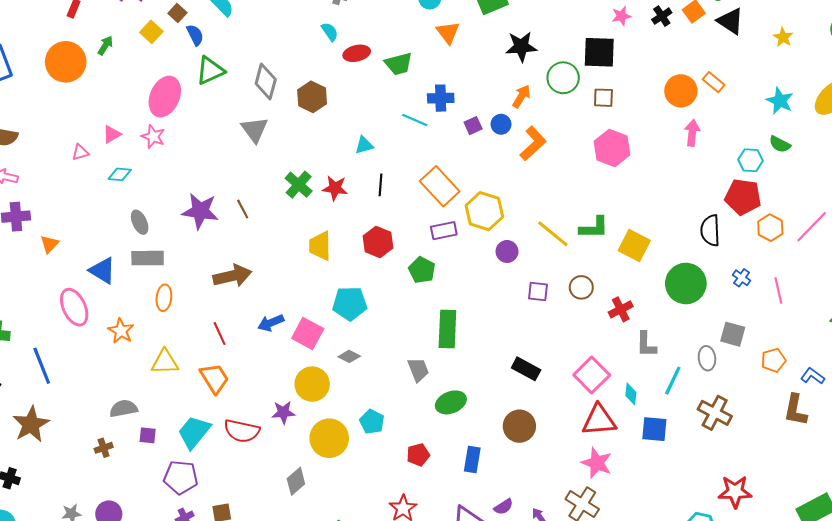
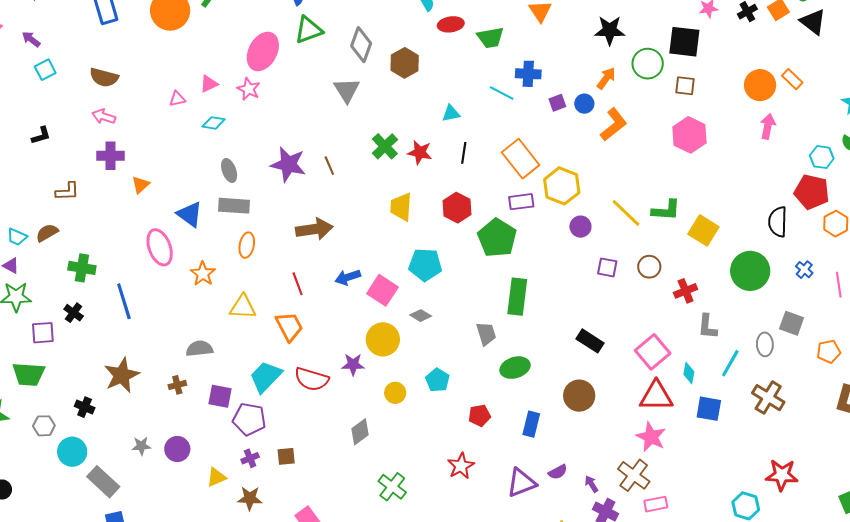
green pentagon: (422, 270) -> (497, 238), size x1.5
brown star: (31, 424) -> (122, 375), moved
purple square: (148, 435) -> (220, 396), moved, size x1.4
yellow circle: (329, 438) -> (395, 393), size x0.6

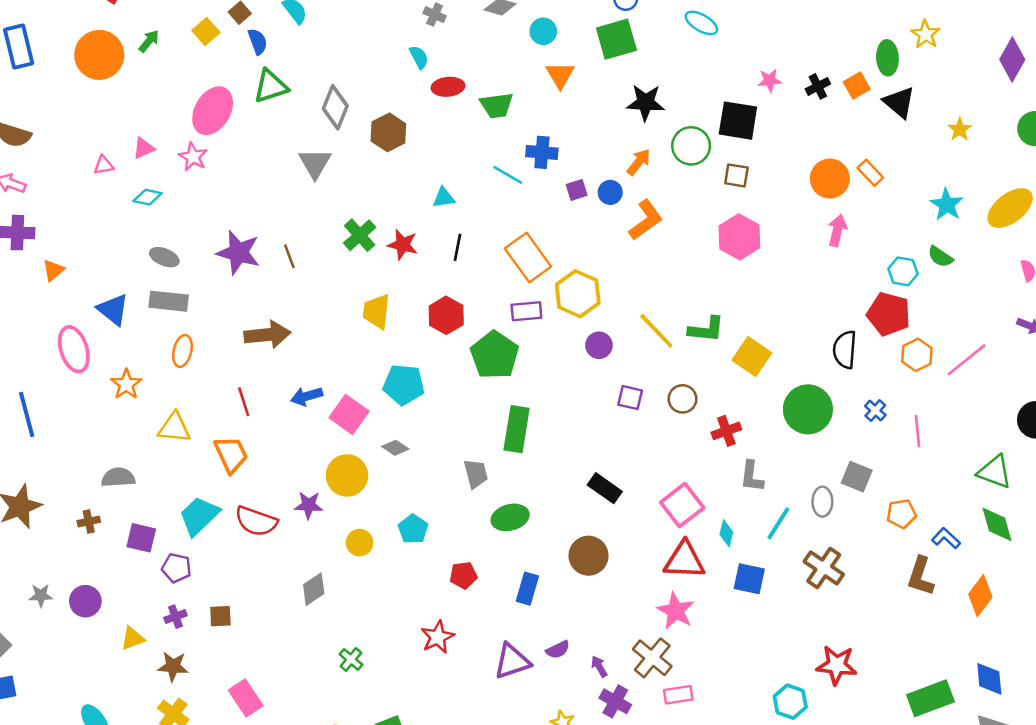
gray ellipse: (229, 170) -> (164, 257), turned -50
purple pentagon: (249, 419) -> (177, 568), size x0.7
green cross: (392, 487) -> (351, 659), size x0.7

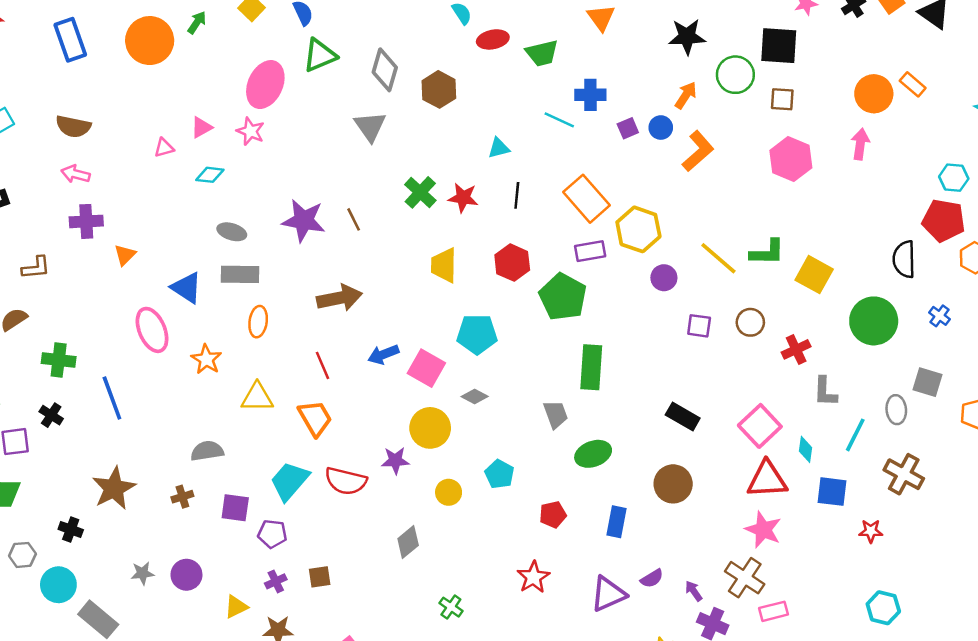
pink arrow: (837, 230) -> (860, 144), moved
red star: (837, 665) -> (871, 531), moved, size x0.6

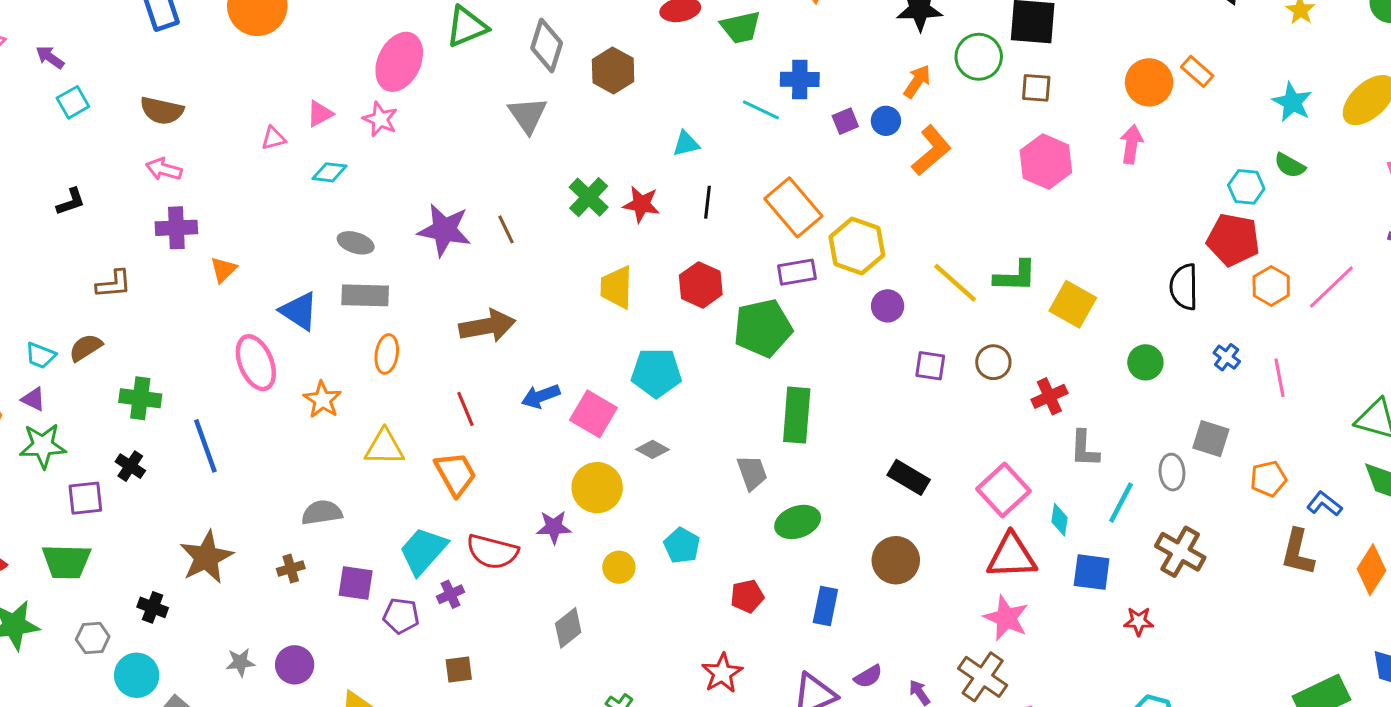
green pentagon: (563, 297) -> (763, 328), turned 30
green circle: (874, 321) -> (1145, 362), size x0.6
purple cross: (276, 581) -> (451, 594), moved

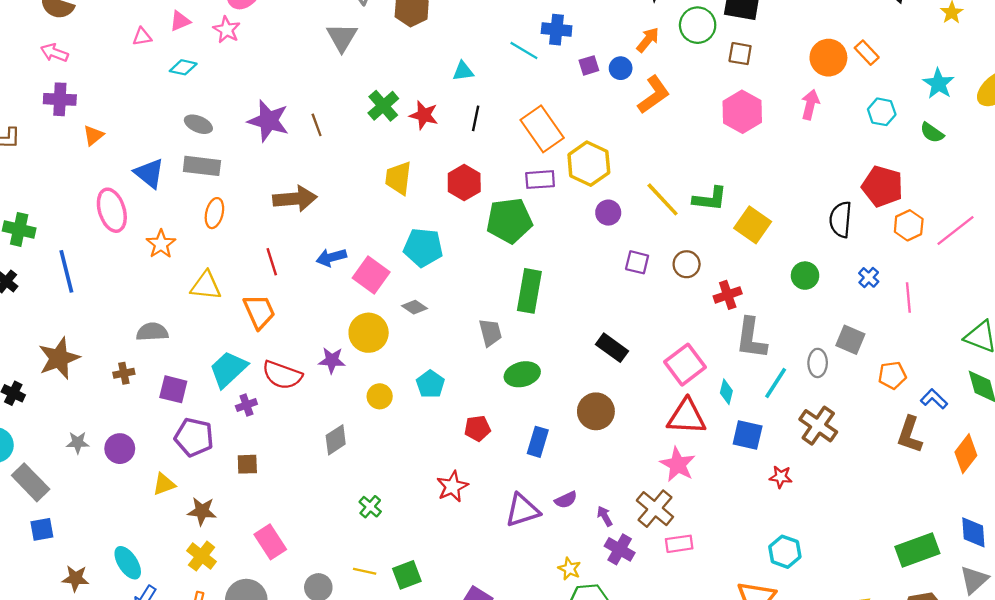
cyan hexagon: (1246, 187) -> (882, 112), moved
gray L-shape: (1084, 449) -> (751, 338), size x1.4
purple pentagon: (401, 616) -> (194, 437), moved, size x1.4

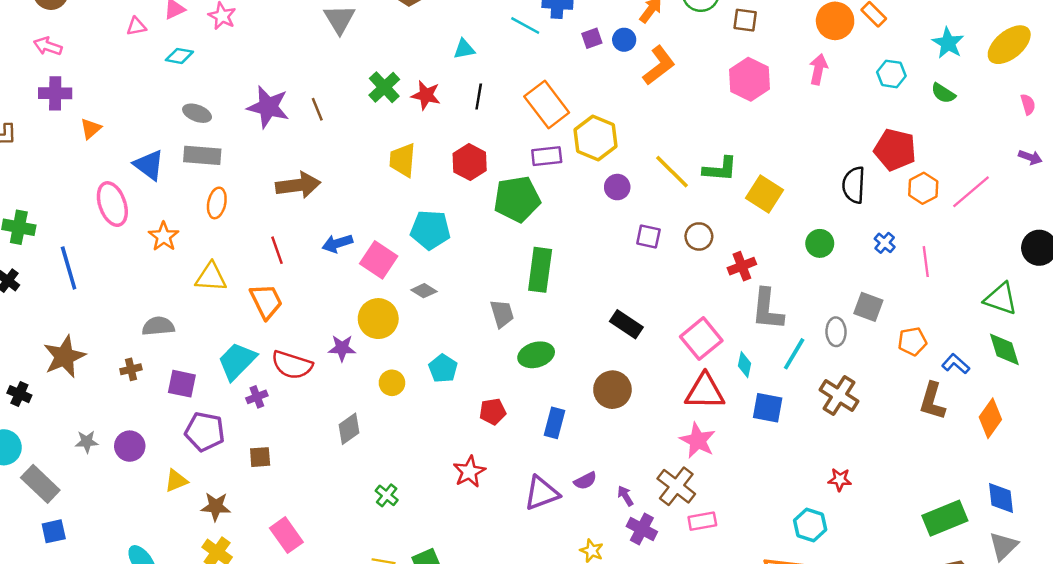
red star: (781, 477) -> (840, 480), moved

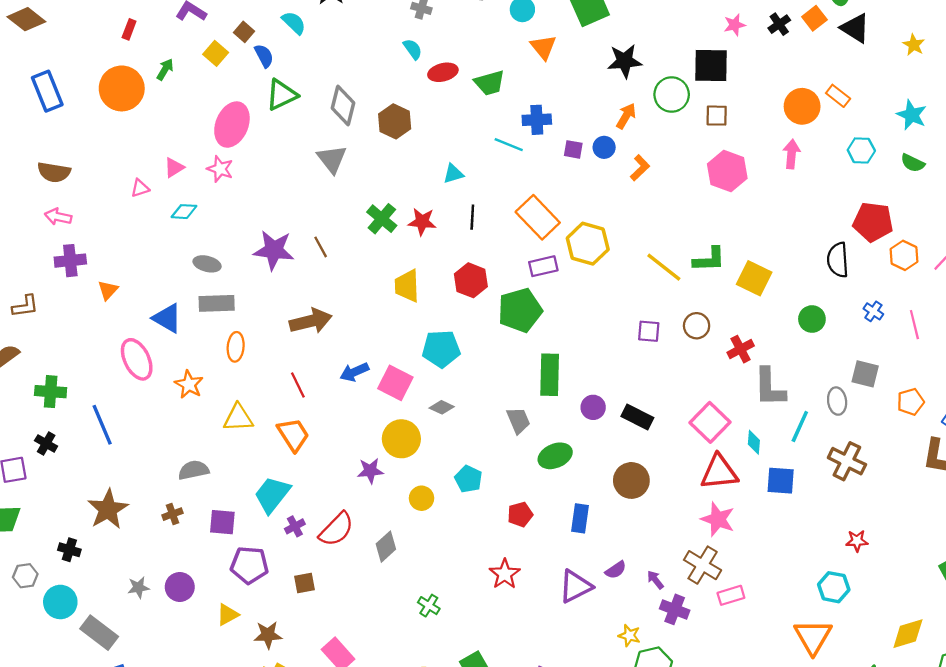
purple square: (592, 38) -> (573, 149), turned 36
orange L-shape: (659, 65) -> (640, 168), size x0.7
purple circle: (617, 187) -> (593, 407), moved
red semicircle: (292, 365) -> (336, 529), moved, turned -57

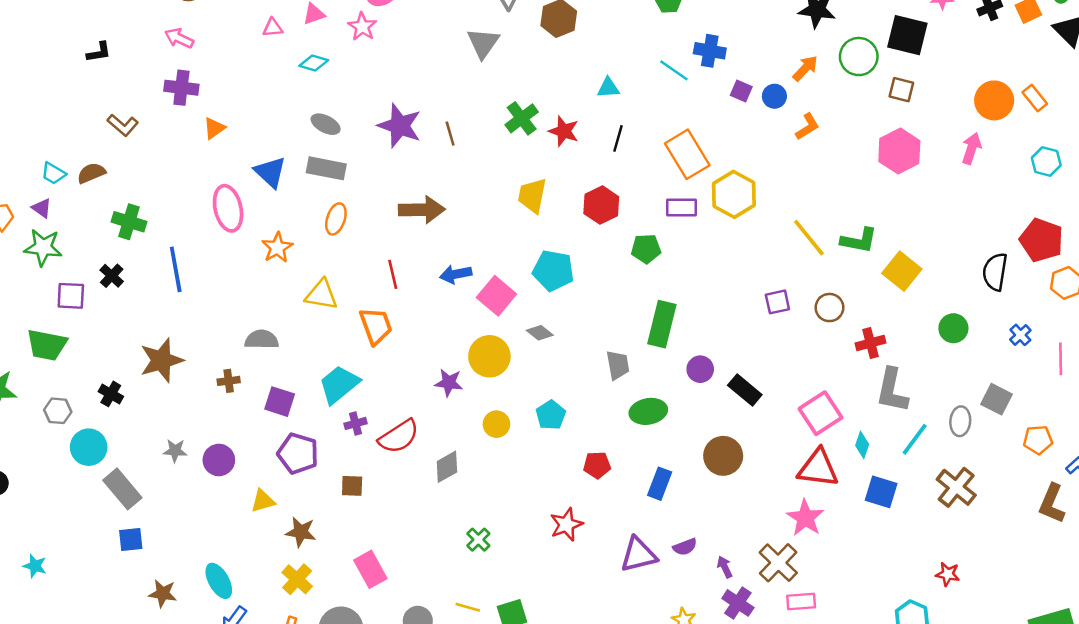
brown L-shape: (25, 306) -> (123, 125), turned 36
green pentagon: (520, 310) -> (646, 249), size x0.6
purple square: (649, 331) -> (777, 302), turned -30

